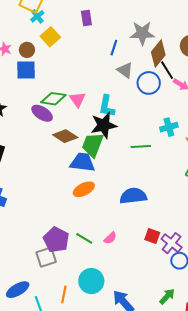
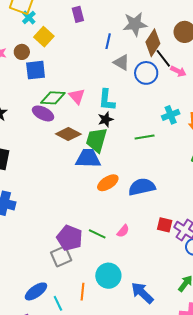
blue square: (26, 70) -> (36, 70), moved
black star: (104, 125) -> (106, 119), size x0.6
orange ellipse: (84, 189) -> (108, 183), moved

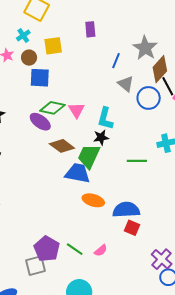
cyan cross: (29, 18) -> (23, 35), moved
gray star: (135, 24) -> (145, 48), turned 30
yellow square: (44, 37) -> (53, 46), turned 30
orange ellipse: (108, 183) -> (93, 200), turned 40
red square: (165, 225) -> (132, 228), moved

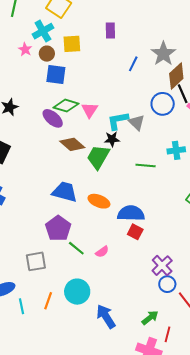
cyan cross: (23, 35) -> (43, 31), size x1.5
gray triangle: (126, 84) -> (137, 122), moved
cyan L-shape: (105, 118) -> (118, 121), turned 60
blue trapezoid: (78, 173) -> (65, 192), moved
purple pentagon: (47, 249) -> (58, 228), moved

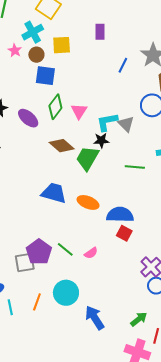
green diamond: (66, 106) -> (55, 107), turned -70
purple ellipse: (53, 118) -> (28, 118), moved
purple pentagon: (58, 228) -> (39, 252), moved

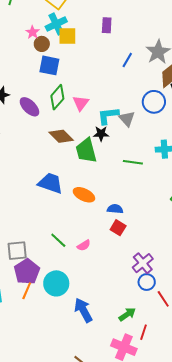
cyan cross: (33, 32) -> (56, 24), moved
pink star: (15, 50) -> (33, 32), moved
green trapezoid: (87, 158) -> (86, 151), turned -48
blue semicircle: (120, 215) -> (115, 209), size x0.6
purple pentagon: (39, 252) -> (27, 272), moved

